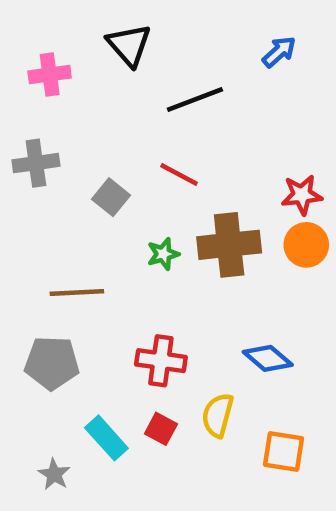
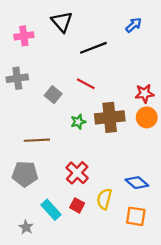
blue diamond: (268, 358) -> (137, 183), moved
red cross: (161, 361) -> (77, 173), turned 35

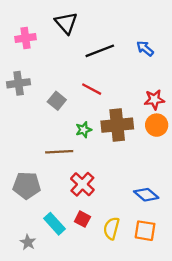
blue arrow: (134, 25) -> (145, 48), moved, turned -98
brown line: (37, 140) -> (59, 152), moved
yellow semicircle: (104, 199) -> (111, 228), moved

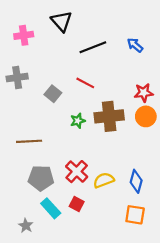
brown line: (59, 152) -> (29, 141), moved
gray pentagon: (27, 185) -> (41, 178), moved
blue diamond: (146, 195) -> (136, 181), turned 65
yellow semicircle: (111, 228) -> (104, 180), moved, turned 54

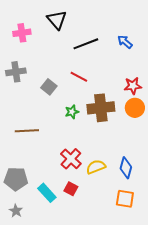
gray pentagon: (41, 178) -> (16, 179), moved
gray star: (26, 226) -> (16, 211), moved

